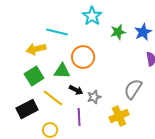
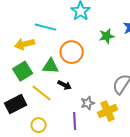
green star: (118, 32) -> (107, 36), moved
gray star: (94, 97) -> (88, 103), moved
purple line: (79, 117) -> (75, 121), moved

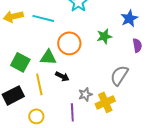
green star: (107, 36) -> (104, 36), moved
yellow arrow: (25, 44) -> (13, 16), moved
green square: (23, 71) -> (20, 62), turned -30
yellow line: (42, 93) -> (39, 84), turned 40

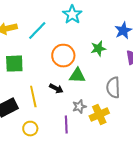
cyan line: (43, 18) -> (37, 31), turned -60
green triangle: (48, 57) -> (77, 76), moved
green square: (20, 62) -> (14, 64), moved, turned -30
gray semicircle: (119, 75) -> (113, 88), turned -35

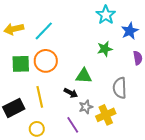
cyan star: (72, 15) -> (106, 15), moved
orange circle: (63, 56) -> (46, 61), moved
black arrow: (56, 89) -> (71, 93), moved
purple line: (66, 125) -> (73, 125), turned -30

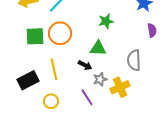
green star: (105, 49) -> (106, 21), moved

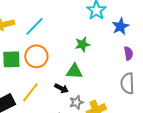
gray semicircle: (134, 60) -> (127, 83), moved
yellow line: (54, 69) -> (30, 92), turned 50

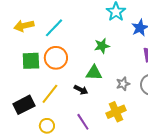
gray star: (76, 102) -> (123, 84), moved

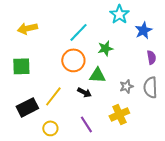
cyan line: (54, 28) -> (78, 32), moved
orange circle: (56, 58) -> (73, 60), moved
green square: (31, 61) -> (21, 66), moved

